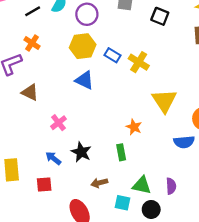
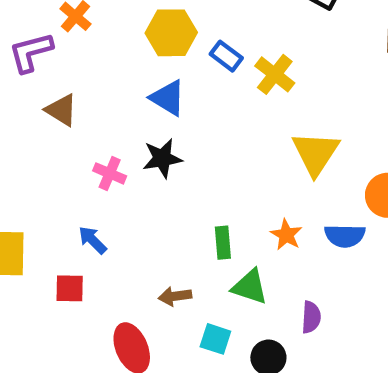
pink cross: (58, 123) -> (110, 173), turned -35
orange star: (134, 127) -> (286, 235), moved
black star: (81, 152) -> (162, 158), moved, turned 30
green triangle: (142, 185) -> (250, 287), moved

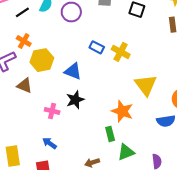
yellow hexagon: (171, 33) -> (42, 60), moved
orange star: (286, 235) -> (122, 111), moved, size x1.5
green triangle: (250, 287) -> (126, 152), turned -30

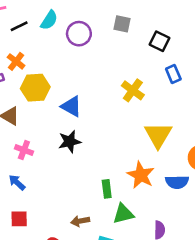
blue rectangle: (97, 47) -> (173, 74), moved, turned 32
pink cross: (52, 111) -> (24, 150), moved
orange star: (122, 111) -> (141, 175), moved
blue arrow: (49, 143) -> (17, 182), moved

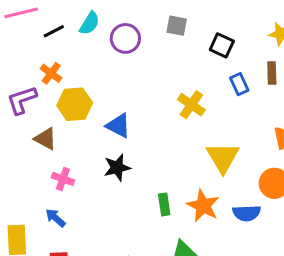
green rectangle: (107, 189) -> (164, 204), moved

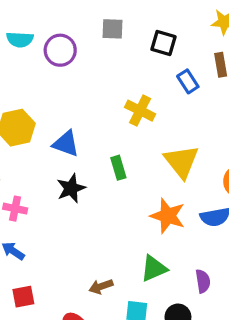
cyan semicircle: (90, 23) -> (20, 39), turned 70
green rectangle: (164, 204) -> (118, 168), moved

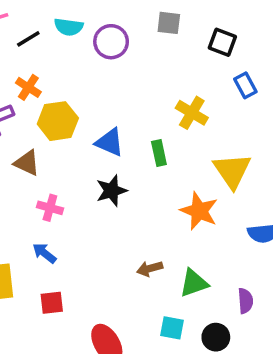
green rectangle: (118, 168) -> (159, 153), moved
orange star: (168, 216) -> (199, 211), moved
brown arrow: (101, 287) -> (150, 269), moved

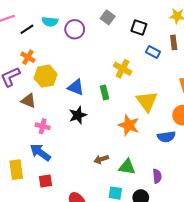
gray square: (169, 23) -> (108, 17), turned 32
blue rectangle: (245, 85) -> (153, 52), turned -32
blue arrow: (44, 253) -> (40, 152), size x1.5
green triangle: (194, 283) -> (127, 167), turned 30

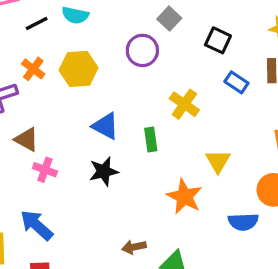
purple circle: (75, 29) -> (142, 50), moved
yellow hexagon: (46, 76) -> (79, 69), moved
yellow triangle: (147, 101) -> (218, 161), size x0.7
pink cross: (43, 126) -> (45, 170), moved

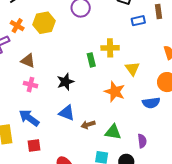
blue rectangle: (236, 82) -> (138, 21), turned -40
yellow cross: (184, 104) -> (110, 48), moved, turned -30
blue triangle: (105, 126) -> (67, 113), moved
brown triangle: (26, 139) -> (28, 61), moved

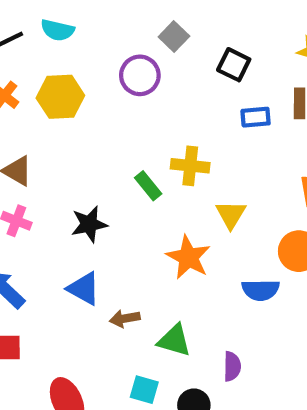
green rectangle: (91, 60) -> (148, 186), turned -32

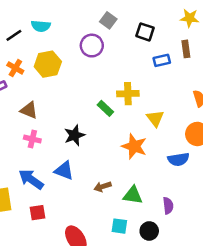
blue triangle: (84, 289) -> (64, 171), moved

